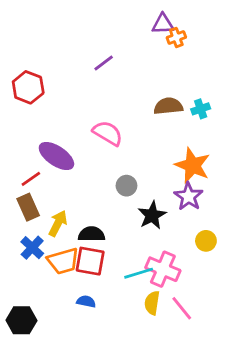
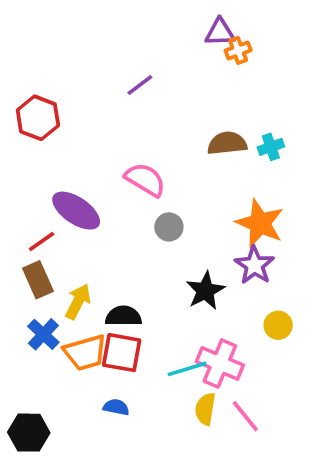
gray circle: (126, 186) -> (169, 227), moved

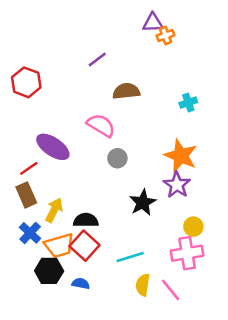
brown semicircle: (227, 143) -> (126, 91), moved
red square: (122, 353) -> (85, 246), turned 32
pink cross: (220, 363) -> (187, 253), moved, turned -32
black hexagon: (29, 433) -> (49, 271), moved

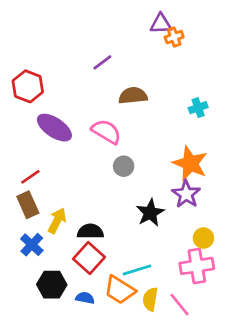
purple ellipse: (53, 147) -> (54, 128), moved
orange trapezoid: (59, 246) -> (120, 290), moved, turned 48

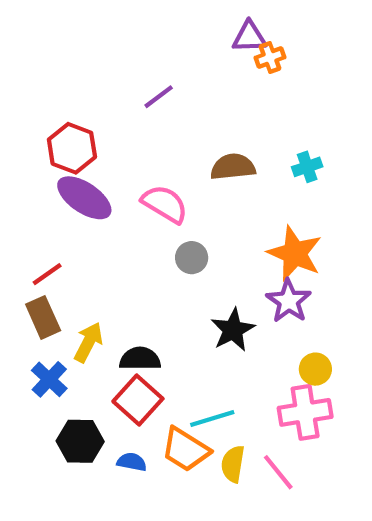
red hexagon: (28, 86) -> (72, 148), moved
brown semicircle: (133, 96) -> (233, 167), moved

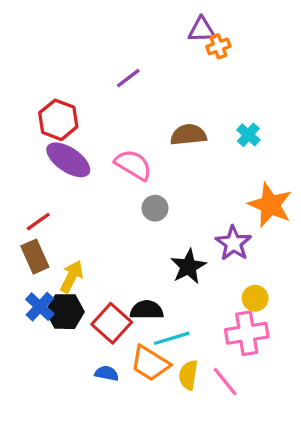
cyan cross: (307, 167) -> (248, 135), turned -30
orange star: (295, 254) -> (270, 205), moved
black semicircle: (140, 359) -> (147, 310), moved
black hexagon: (80, 441) -> (65, 312), moved

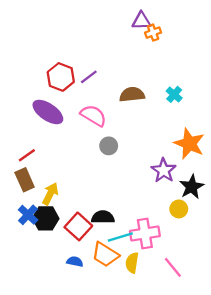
purple line: (128, 78) -> (89, 77), moved
red hexagon: (58, 120) -> (61, 77), moved
black star: (188, 267) -> (192, 187), moved
pink cross: (247, 333) -> (145, 234), moved
pink line: (225, 382) -> (173, 267), moved

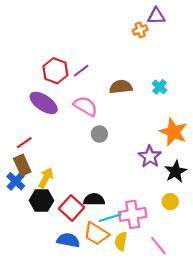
purple triangle: (141, 21) -> (156, 16), moved
yellow circle: (179, 209) -> (170, 202), moved
blue cross: (28, 215) -> (16, 181), moved
blue semicircle: (75, 262) -> (68, 240), size x1.5

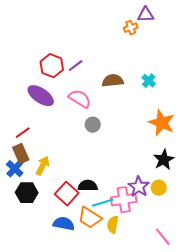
purple star: (150, 157) -> (139, 187), moved
black hexagon: (41, 201) -> (27, 193), moved
pink line: (158, 246) -> (163, 237), moved

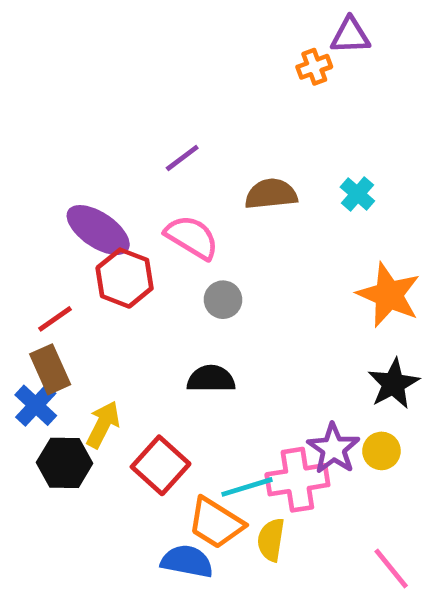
red hexagon: (52, 66) -> (125, 278), moved
yellow arrow: (43, 166) -> (103, 425), moved
black semicircle: (88, 186) -> (211, 379), moved
blue semicircle: (64, 224) -> (187, 561), moved

